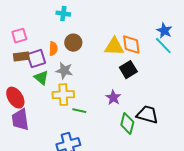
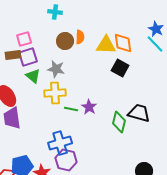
pink square: (19, 36) -> (24, 39), moved
orange semicircle: (53, 49) -> (80, 37), moved
black square: (128, 70) -> (120, 68), turned -30
purple star: (113, 98) -> (89, 107), moved

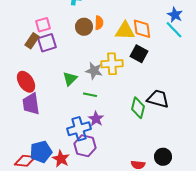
brown rectangle: (13, 55) -> (32, 41), turned -49
gray star: (56, 69) -> (94, 71), moved
green triangle: (33, 76) -> (70, 79), moved, turned 35
yellow cross: (55, 93) -> (112, 64), moved
purple star: (89, 107) -> (96, 119), moved

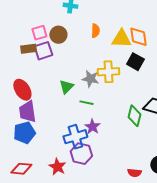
brown circle: (84, 27) -> (58, 35), moved
brown rectangle: (32, 41) -> (28, 49), turned 49
blue pentagon: (41, 152) -> (24, 133), moved

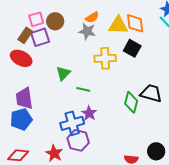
orange semicircle: (95, 31) -> (92, 17), turned 56
brown rectangle: (28, 49) -> (25, 35), turned -49
gray star: (90, 79) -> (87, 31), moved
red ellipse: (22, 90) -> (21, 58), moved, turned -30

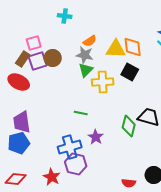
brown circle: (55, 21) -> (53, 58), moved
green triangle: (63, 73) -> (86, 70), moved
purple star: (89, 113) -> (96, 137), moved

